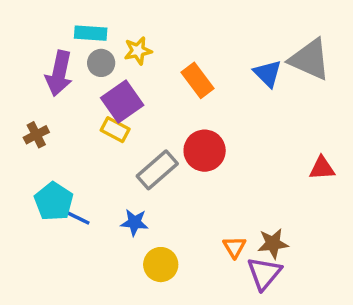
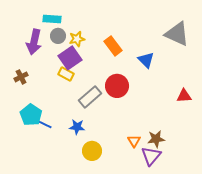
yellow star: (138, 51) -> (77, 39), moved
blue triangle: (268, 73) -> (146, 60), moved

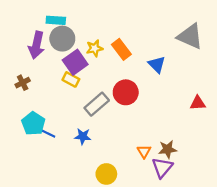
gray circle: (58, 36) -> (62, 39), size x1.5
yellow star: (77, 39) -> (95, 48), moved
yellow circle: (92, 151) -> (106, 174), moved

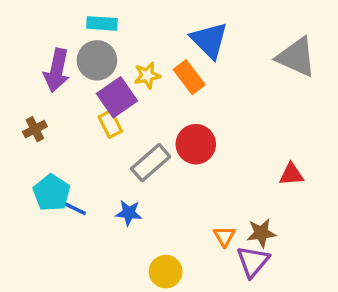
cyan rectangle: (56, 20) -> (102, 23), moved
blue triangle: (157, 64) -> (209, 40), moved, size x1.4
yellow rectangle: (71, 79) -> (110, 124), turned 35
red triangle: (198, 103) -> (291, 174), moved

